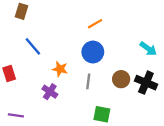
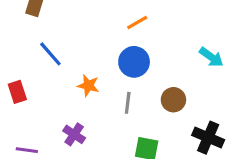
black cross: (146, 83) -> (208, 138), moved
purple cross: (50, 92) -> (74, 134), moved

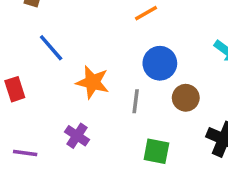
blue circle: (134, 62) -> (160, 63), moved
orange star: (88, 86) -> (93, 82), size x1.4

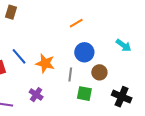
blue line: (51, 48) -> (19, 56), moved
green square: (156, 151) -> (84, 94), moved

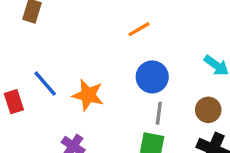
brown circle: (99, 72) -> (208, 110), moved
gray line: (70, 74) -> (159, 113), moved

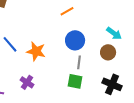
brown circle: (208, 110) -> (108, 52), moved

